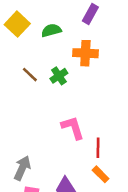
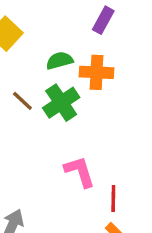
green semicircle: (51, 30) -> (59, 61), moved
green cross: (59, 76) -> (61, 103), size x1.5

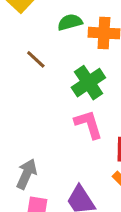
green cross: (61, 103) -> (88, 83), moved

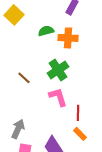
brown line: (36, 59) -> (24, 78), moved

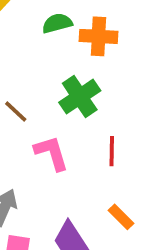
pink L-shape: (58, 97) -> (52, 153), moved
red line: (78, 113) -> (112, 151), moved

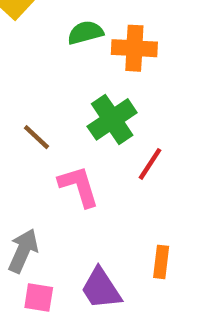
red line: (112, 151) -> (150, 164), moved, turned 32
orange rectangle: (121, 217) -> (161, 262), turned 52

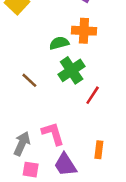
green semicircle: (85, 33) -> (59, 43), moved
pink L-shape: (79, 186) -> (53, 134), moved

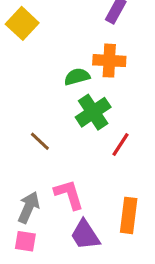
brown line: (29, 80) -> (40, 141), moved
orange rectangle: (99, 150) -> (129, 215), size x1.5
pink square: (31, 170) -> (25, 241), moved

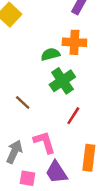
red line: (121, 144) -> (73, 116), moved
pink square: (25, 241) -> (28, 178), moved

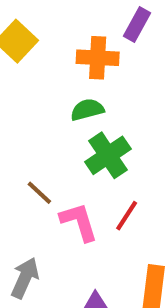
orange cross: (74, 42) -> (98, 58), moved
pink L-shape: (44, 142) -> (79, 222), moved

